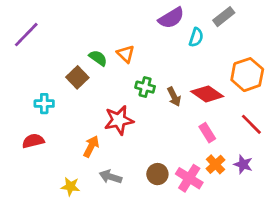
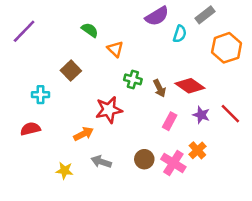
green semicircle: (98, 58) -> (90, 30), moved
orange hexagon: (247, 75) -> (227, 48), moved
pink rectangle: (207, 133) -> (170, 121), moved, turned 60
orange arrow: (91, 146) -> (84, 134), turned 36
purple star: (243, 164) -> (201, 115), moved

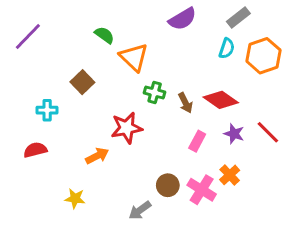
cyan semicircle: (180, 34) -> (227, 48), moved
orange triangle: (115, 49) -> (134, 57), size x1.5
gray arrow: (101, 162) -> (140, 210), moved, turned -54

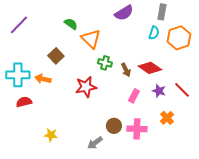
gray rectangle: (238, 17) -> (162, 12), turned -42
cyan cross: (47, 110) -> (18, 75), moved, size x1.6
orange arrow: (97, 156) -> (43, 79), moved, turned -140
orange cross: (230, 175) -> (167, 118), moved
pink cross: (202, 190) -> (137, 129), turned -30

